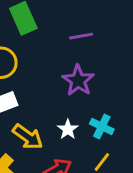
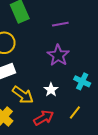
cyan cross: (102, 126) -> (82, 81), moved

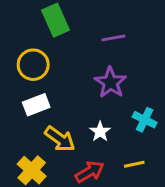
yellow line: (75, 113) -> (134, 164), turned 40

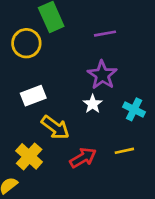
yellow circle: (33, 65) -> (26, 43), moved
white star: (100, 132) -> (93, 104), moved

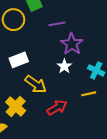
purple line: (105, 34) -> (57, 24), moved
yellow line: (124, 151) -> (89, 94), moved

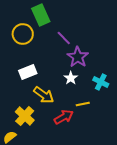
purple line: (57, 24) -> (64, 38), turned 56
yellow line: (89, 94) -> (83, 104), moved

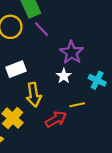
purple line: (64, 38) -> (42, 29), moved
yellow arrow: (44, 95) -> (34, 95), turned 45

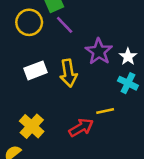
white star: (64, 76) -> (128, 57), moved
yellow arrow: (34, 95) -> (68, 73), moved

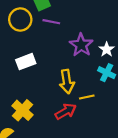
purple line: (65, 25) -> (51, 22), turned -35
yellow arrow: (68, 73) -> (67, 82), moved

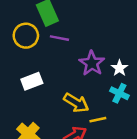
yellow arrow: (67, 82) -> (76, 103), turned -50

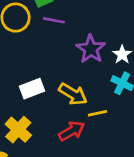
white rectangle: (32, 81) -> (32, 89), moved

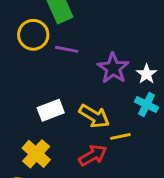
purple line: (54, 20) -> (67, 49), moved

